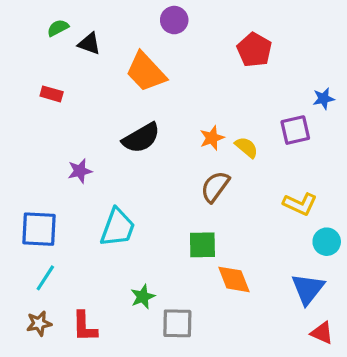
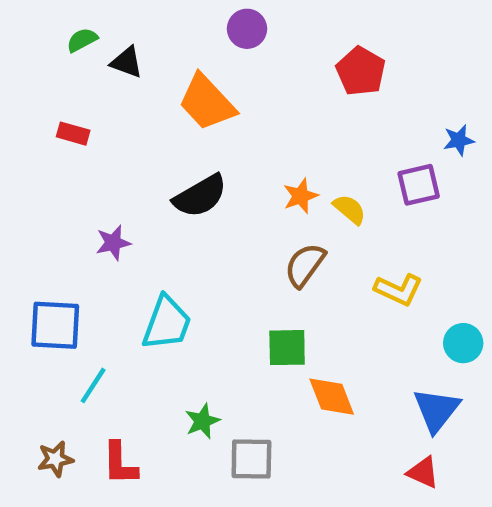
yellow L-shape: (300, 204) -> (399, 290), moved
cyan line: (45, 278) -> (93, 385), moved
red triangle: (322, 333) -> (423, 472), moved

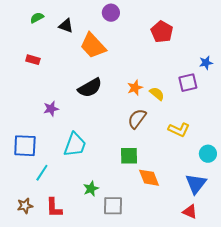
black triangle: (127, 62) -> (66, 26), moved

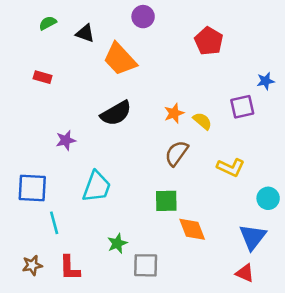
cyan line: (42, 173) -> (54, 223), turned -48

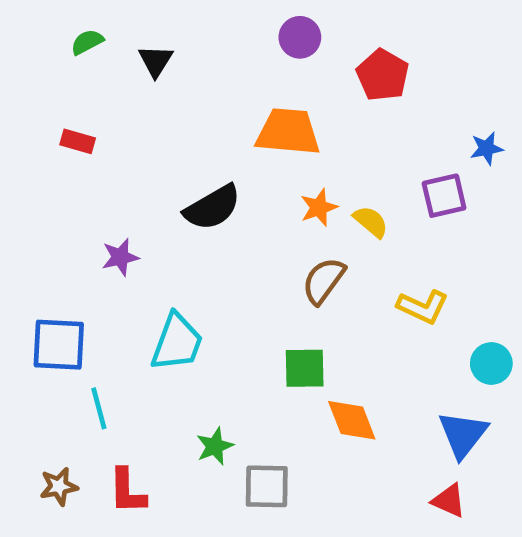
purple circle: (143, 17) -> (300, 37), moved
black triangle: (85, 33) -> (156, 61), turned 42
orange trapezoid: (120, 59) -> (288, 132), moved, turned 138

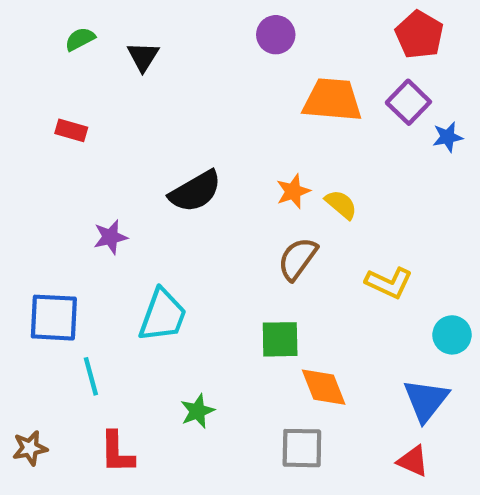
red pentagon: (383, 75) -> (419, 35), moved
orange trapezoid: (288, 132) -> (332, 100), moved
purple square: (444, 196) -> (408, 102), moved, turned -33
brown star: (59, 486) -> (30, 448), moved
gray square: (267, 486) -> (302, 448), moved

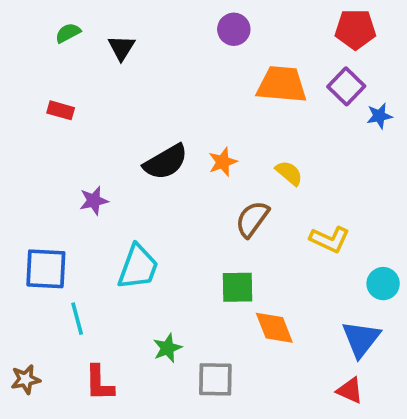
red pentagon: (419, 35) -> (355, 29), turned -30
orange star: (293, 191) -> (223, 162), moved
gray square: (302, 448) -> (215, 379), moved

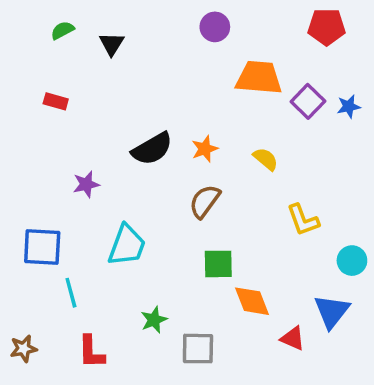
purple square: (346, 86) -> (308, 101), moved
brown semicircle: (252, 219) -> (205, 201), moved
yellow L-shape: (330, 239) -> (303, 220), turned 45
red triangle: (350, 390) -> (293, 338), moved

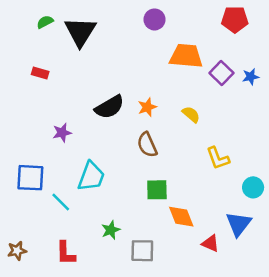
black triangle: (112, 44) -> (80, 32), size x1.8
brown semicircle: (205, 201) -> (147, 145), turned -60
cyan line: (71, 293) -> (61, 202), moved, turned -30

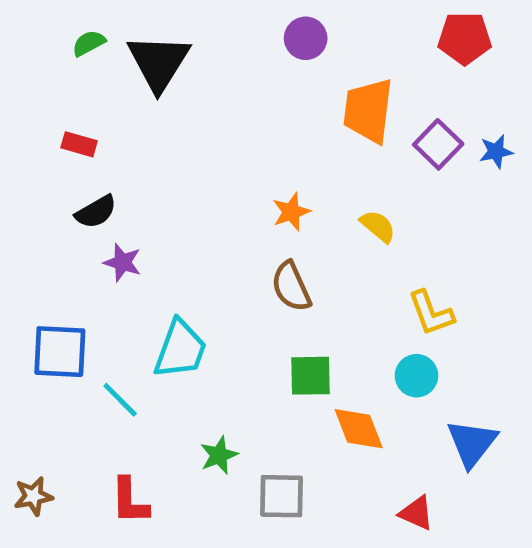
orange trapezoid: (186, 56) -> (368, 111), turned -88
black semicircle: (109, 107) -> (96, 212), moved, size x0.7
purple star: (62, 133) -> (122, 262), turned 30
cyan circle: (253, 187) -> (416, 376), moved
red triangle: (210, 243) -> (416, 513), moved

